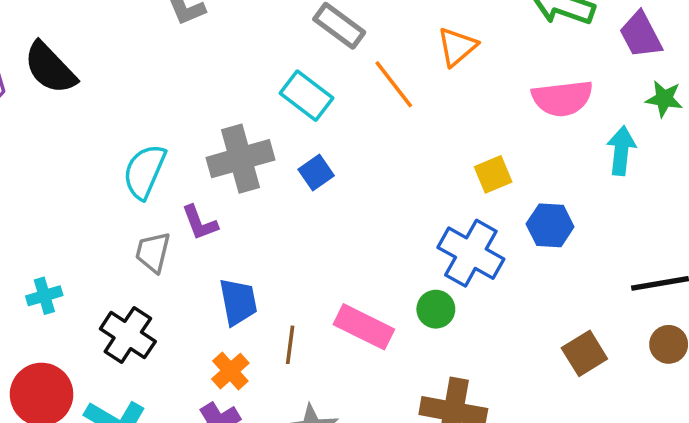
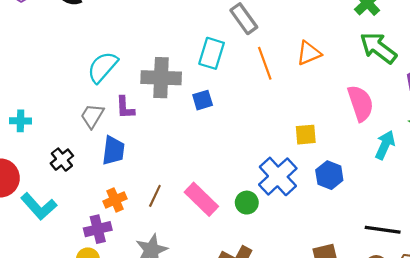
cyan rectangle: (306, 96) -> (212, 53), turned 52
pink semicircle: (562, 98) -> (360, 103), turned -120
blue trapezoid: (238, 302) -> (113, 151), moved
black cross: (128, 335) -> (62, 160), size x0.7

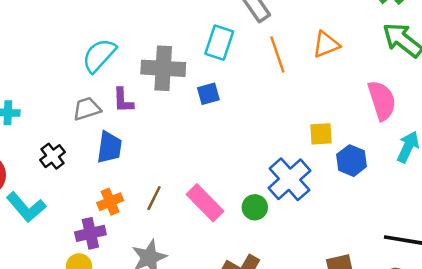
gray trapezoid: (92, 116) -> (87, 109), turned 40
blue hexagon: (329, 175) -> (352, 161), moved

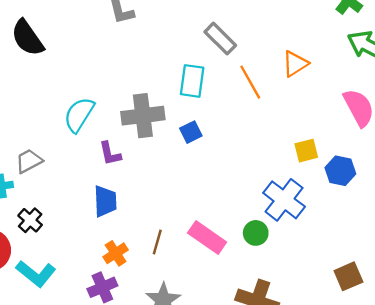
gray trapezoid: (87, 109) -> (29, 161), moved
black cross: (53, 156) -> (30, 220), moved

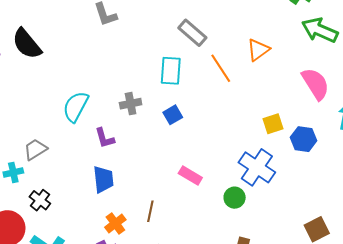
gray cross: (143, 116) -> (131, 104), size x0.6
pink rectangle: (207, 237) -> (190, 175), moved, size x0.7

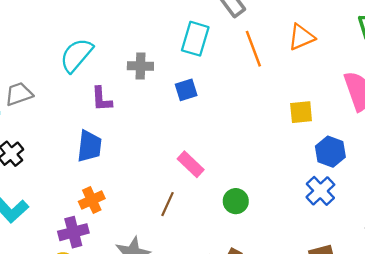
yellow square: (273, 124) -> (301, 112), moved
blue cross: (257, 167) -> (320, 191), moved, size x0.7
brown line: (150, 211) -> (167, 204), moved

